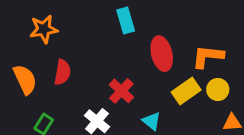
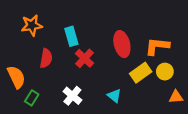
cyan rectangle: (126, 20) -> (71, 36), moved
orange semicircle: (25, 79) -> (16, 77), moved
red cross: (121, 91) -> (85, 58), moved

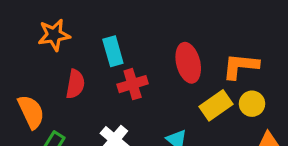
red cross: (85, 58) -> (133, 84), turned 30

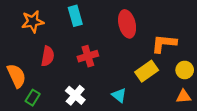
cyan rectangle: (113, 51) -> (75, 16), moved
red ellipse: (188, 63) -> (127, 24), moved
yellow circle: (252, 104) -> (185, 70), moved

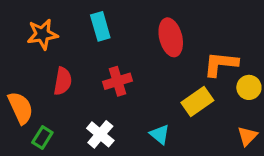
yellow circle: (185, 70) -> (249, 87), moved
orange triangle: (183, 96) -> (247, 136), turned -42

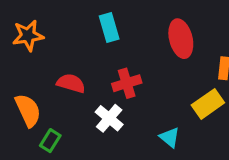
orange star: (42, 34) -> (28, 35), moved
red semicircle: (63, 81) -> (71, 83), turned -84
white cross: (100, 134) -> (109, 118), moved

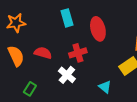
red ellipse: (181, 39) -> (98, 29), moved
orange semicircle: (28, 110) -> (16, 56), moved

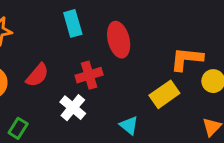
red semicircle: (43, 53) -> (37, 75), turned 114

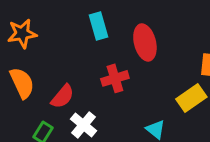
red semicircle: (37, 75) -> (63, 96), moved
white cross: (73, 108) -> (84, 125), moved

